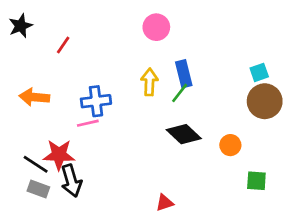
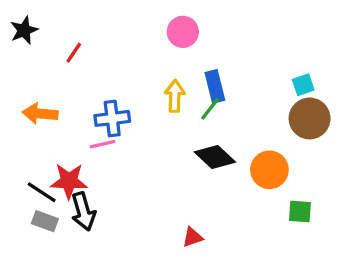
orange circle: (230, 145) -> (269, 170), size x1.5

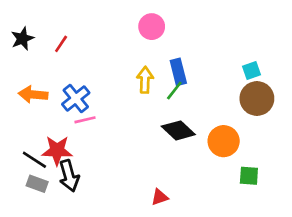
black star: (24, 30) -> (22, 39), moved
blue cross: (112, 118) -> (76, 99), moved, turned -32

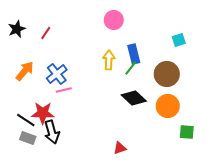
cyan square: (252, 71) -> (179, 40), moved
orange arrow: (33, 95) -> (25, 71), turned 125
brown circle: (257, 99) -> (167, 74), moved

